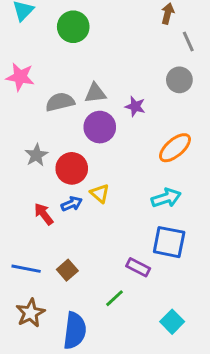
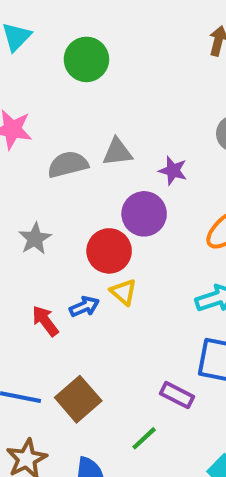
purple circle: (100, 127) -> (144, 214), moved
red circle: (72, 168) -> (109, 251), moved
brown square: (67, 270) -> (78, 399), size x1.5

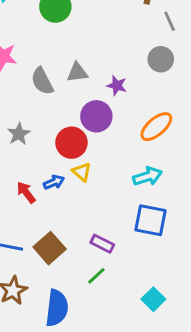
gray semicircle: (68, 164) -> (42, 81), turned -104
purple rectangle: (177, 395) -> (102, 244), moved

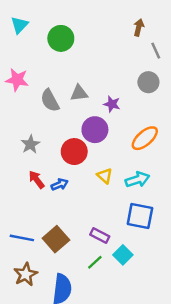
yellow triangle: (82, 172) -> (105, 176), moved
red arrow: (26, 192) -> (36, 180), moved
cyan square: (153, 299) -> (123, 255), moved

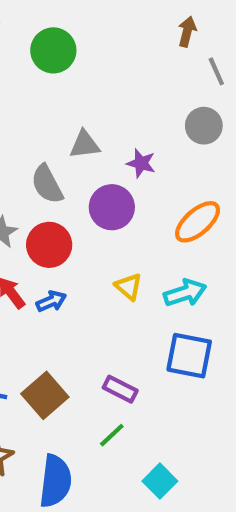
gray semicircle: (50, 100) -> (47, 184), moved
red circle: (74, 152) -> (49, 245), moved
cyan square: (123, 255) -> (160, 481), moved

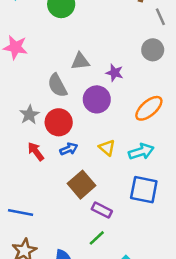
blue arrow: (51, 301) -> (69, 149), moved
brown square: (45, 395) -> (82, 185), moved

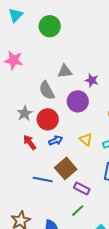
blue line: (21, 213) -> (43, 179), moved

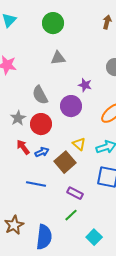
green circle: (50, 26) -> (53, 23), moved
gray triangle: (65, 71) -> (58, 58), moved
blue arrow: (56, 140) -> (42, 152), moved
brown square: (66, 168) -> (65, 162), moved

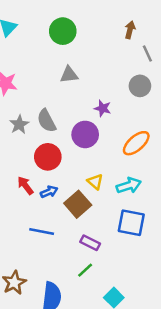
gray star: (18, 118) -> (19, 124), moved

